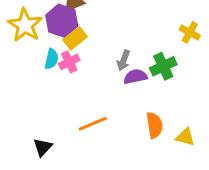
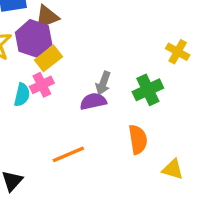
cyan semicircle: (51, 59) -> (22, 95), moved
purple semicircle: (135, 77) -> (93, 101), moved
orange semicircle: (154, 125) -> (138, 139), moved

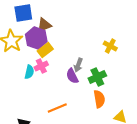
yellow cross: (178, 52) -> (110, 46), moved
green cross: (148, 90) -> (97, 77), moved
purple semicircle: (93, 101) -> (72, 76), turned -105

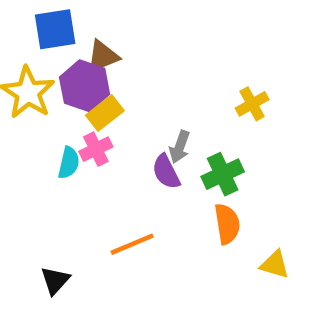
yellow cross: (110, 46) -> (252, 104), turned 32

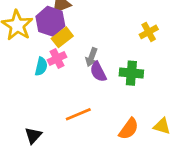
gray arrow: (180, 147) -> (92, 57), moved
green cross: (223, 174) -> (131, 73), turned 30
orange semicircle: (227, 224) -> (129, 129), moved, turned 45

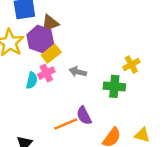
yellow cross: (149, 32) -> (131, 65), moved
gray arrow: (92, 57) -> (78, 72), turned 84
purple semicircle: (98, 72) -> (84, 116), moved

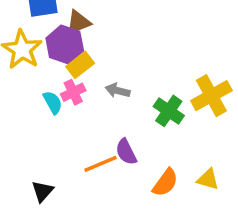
yellow cross: (131, 65) -> (211, 96), moved, size x1.6
cyan semicircle: (32, 80) -> (53, 102), turned -42
green cross: (114, 86) -> (169, 111), turned 30

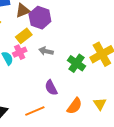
purple hexagon: (65, 44) -> (40, 18), moved
orange line: (101, 164) -> (35, 111), moved
yellow triangle: (208, 179) -> (100, 104), turned 40

